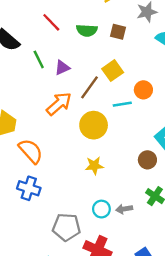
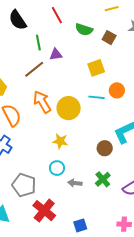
brown line: (89, 87) -> (34, 69), moved
orange arrow: (59, 104) -> (42, 102), moved, turned -95
cyan circle: (101, 209) -> (57, 168), moved

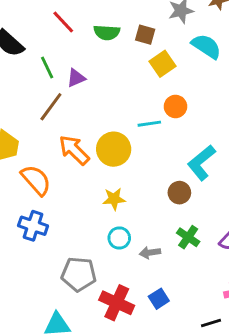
yellow square: (96, 68) -> (163, 64), moved
blue square: (80, 225) -> (159, 299), moved

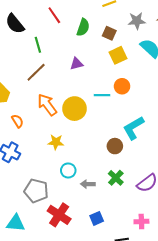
green semicircle: (107, 32) -> (83, 27), turned -84
purple triangle: (76, 78) -> (77, 64), moved
orange semicircle: (36, 180) -> (17, 121), size x0.6
yellow star: (114, 199) -> (56, 142), moved
blue square: (159, 299) -> (97, 218), moved

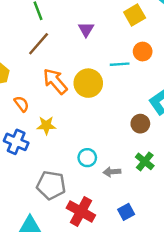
purple triangle: (77, 64) -> (86, 29), turned -40
yellow star: (56, 142) -> (46, 125), moved

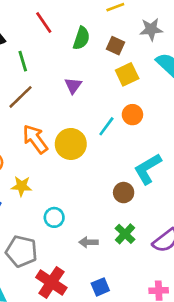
cyan line: (120, 64) -> (106, 126), turned -54
cyan circle: (87, 158) -> (54, 217), moved

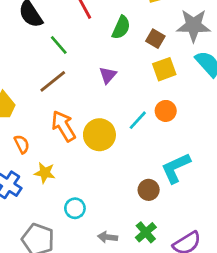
gray star: (151, 29) -> (194, 25), size x1.4
green line: (23, 61) -> (59, 45), turned -30

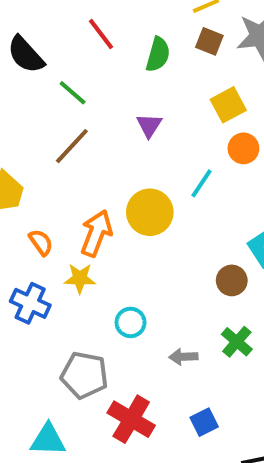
brown square: (155, 39) -> (209, 41), moved
orange circle: (166, 111) -> (243, 148), moved
orange arrow: (63, 126) -> (96, 233), moved, turned 60

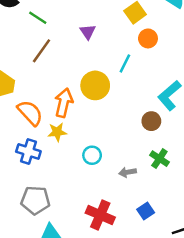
orange semicircle: (41, 242) -> (30, 113), size x1.6
gray pentagon: (84, 375) -> (35, 200), moved

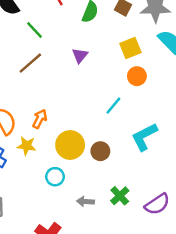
cyan line: (125, 63) -> (113, 106), moved
yellow circle: (95, 85) -> (70, 145), moved
orange arrow: (64, 103) -> (40, 119), size x0.7
brown circle: (151, 121) -> (100, 151), moved

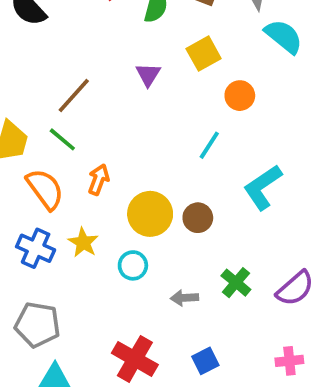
green line: (34, 30) -> (62, 139), moved
yellow square: (130, 48) -> (204, 54), moved
yellow star: (26, 146) -> (83, 243), moved, turned 30

